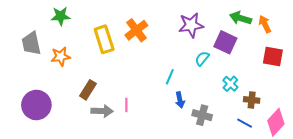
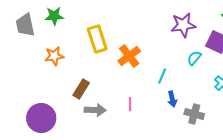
orange cross: (136, 30) -> (129, 56), moved
gray trapezoid: (31, 43) -> (25, 25), moved
purple circle: (36, 105) -> (41, 118), moved
pink line: (126, 105) -> (130, 104), moved

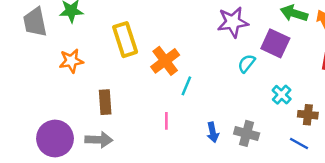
cyan line: (162, 76) -> (186, 86), moved
brown rectangle: (81, 89) -> (105, 102), turned -36
blue arrow: (172, 99) -> (213, 132), moved
gray arrow: (95, 110) -> (99, 140), moved

